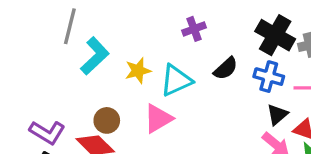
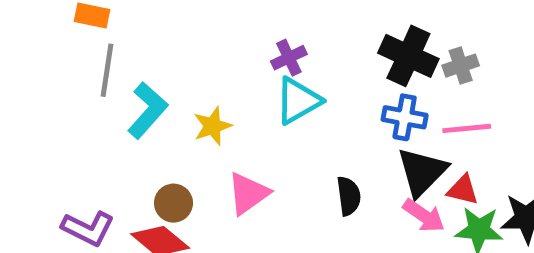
black semicircle: (226, 69) -> (349, 196), moved, turned -50
cyan triangle: (176, 80) -> (298, 101), moved
black triangle: (277, 115) -> (422, 172), size x1.6

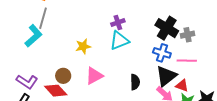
cyan L-shape: (147, 110) -> (33, 36), moved

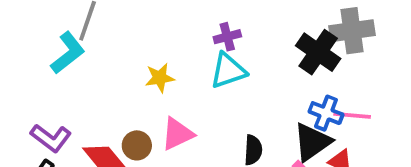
gray cross: (188, 35) -> (352, 31), moved, size x1.6
blue cross: (162, 53) -> (326, 113), moved
brown circle: (63, 76) -> (137, 145), moved

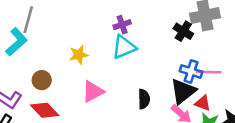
black cross: (318, 52) -> (183, 31), size x0.7
brown circle: (137, 145) -> (42, 80), moved

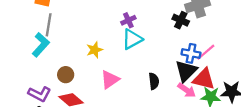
pink line: (209, 72) -> (206, 52), turned -36
red triangle: (203, 103) -> (204, 79), size x1.6

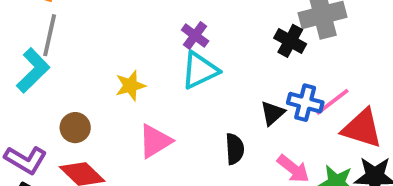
purple cross: (128, 20) -> (195, 36), turned -32
black triangle: (186, 71) -> (273, 113), moved, size x0.6
red triangle: (204, 79) -> (362, 128), moved

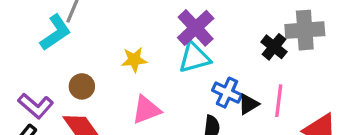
purple cross: (195, 36) -> (196, 28), size x1.6
pink line: (332, 102) -> (279, 101), moved, turned -56
blue cross: (305, 103) -> (227, 93), moved

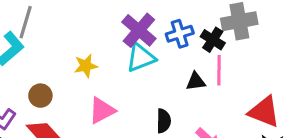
blue cross: (227, 93) -> (180, 34), moved, turned -36
pink line: (279, 101) -> (219, 70), moved
black triangle: (248, 104) -> (196, 81), moved, turned 30

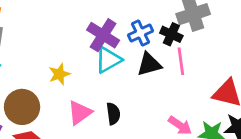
black triangle: (196, 81) -> (149, 64), moved, size x1.4
brown circle: (40, 96) -> (22, 107), size x1.6
black semicircle: (164, 121) -> (113, 114), moved

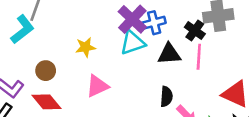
blue cross: (141, 33) -> (154, 23), moved
brown circle: (22, 107) -> (46, 71), size x0.6
black semicircle: (113, 114) -> (166, 96), moved

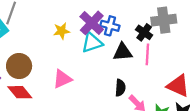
blue cross: (154, 23) -> (110, 26), turned 30
yellow star: (86, 47) -> (62, 31), moved
brown circle: (46, 71) -> (19, 66), size x1.5

